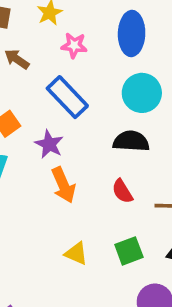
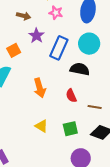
brown arrow: (17, 59) -> (24, 16), turned 152
blue rectangle: (67, 97) -> (59, 48), moved, turned 60
purple star: (49, 144) -> (36, 36), moved

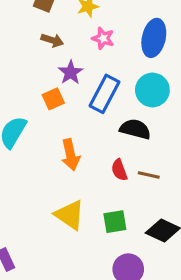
orange square: (14, 50) -> (53, 99), moved
brown line: (95, 107) -> (149, 175), moved
yellow triangle: (41, 126) -> (70, 215), size x1.5

